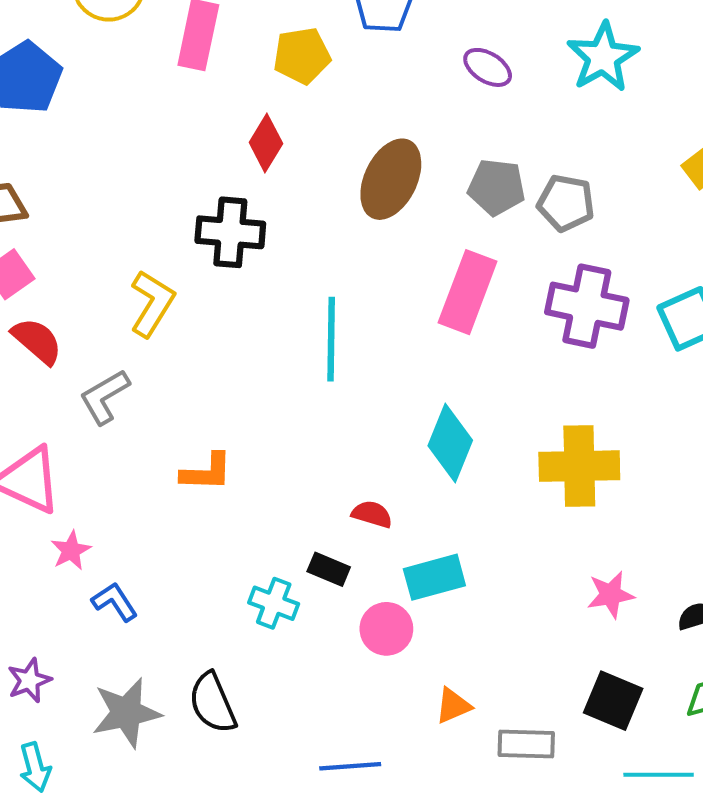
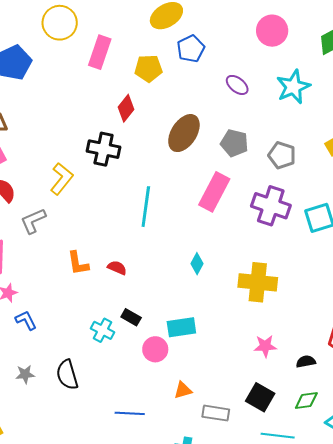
gray pentagon: (566, 203) -> (282, 155), moved
cyan diamond: (450, 443) -> (197, 264), size x0.6
orange L-shape: (206, 472) -> (78, 263), turned 72
red semicircle: (372, 514) -> (117, 268), moved
gray star: (126, 713) -> (25, 374), size x0.6

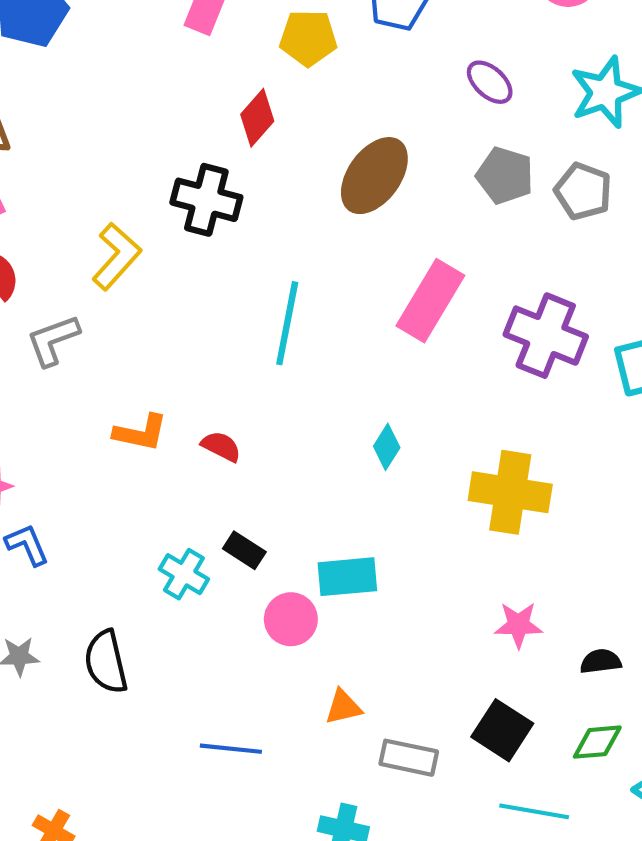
gray pentagon: (234, 143) -> (505, 176), moved
gray pentagon: (282, 155) -> (583, 191), moved
orange L-shape: (78, 263) -> (141, 433), turned -72

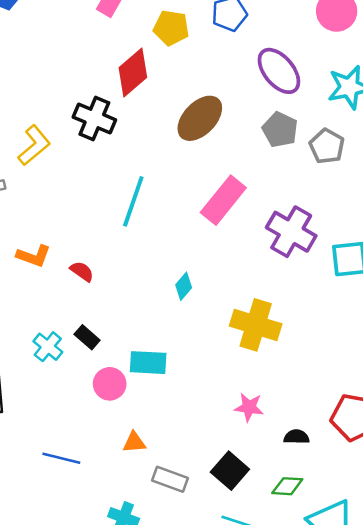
purple ellipse: (490, 82) -> (279, 71), size x1.6
red diamond: (257, 118) -> (133, 73), size x1.4

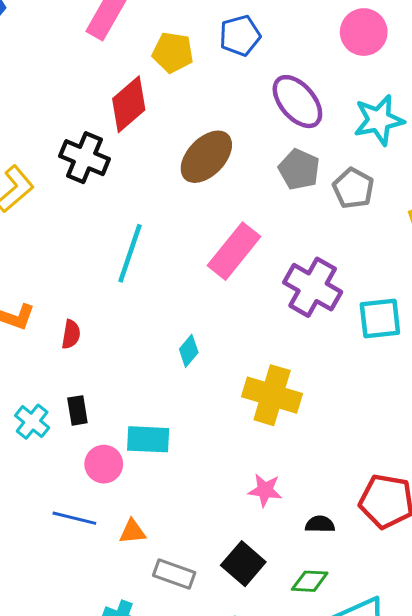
red semicircle: (82, 271) -> (71, 334), turned 65
black rectangle: (87, 337) -> (77, 410), turned 40
blue line: (61, 458) -> (74, 518), moved

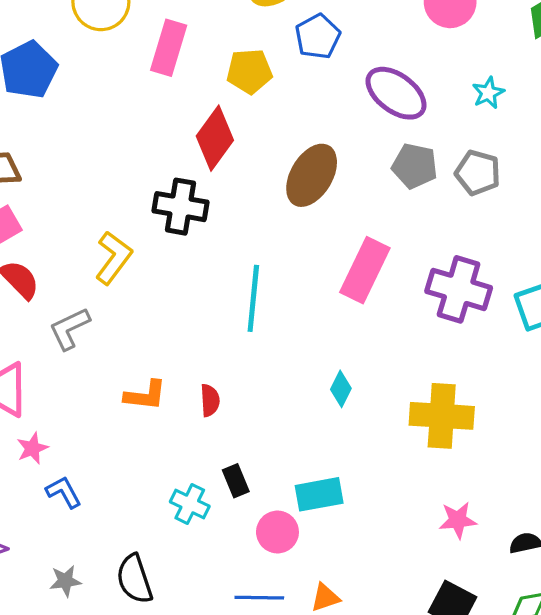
cyan star: (379, 120) -> (488, 93), size x0.6

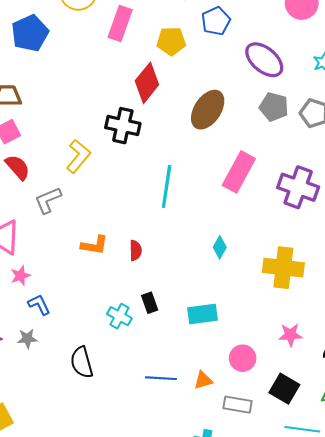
pink circle: (277, 532) -> (243, 358), moved
gray star: (65, 581) -> (27, 339), moved

